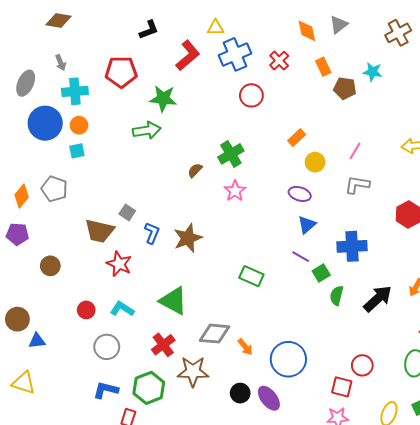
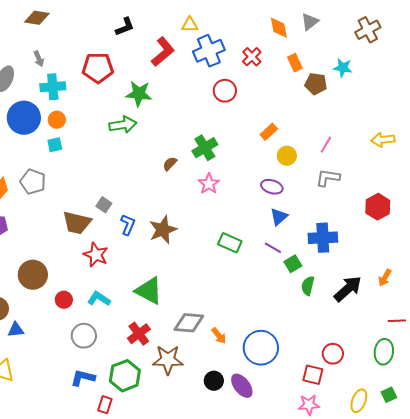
brown circle: (50, 266) -> (33, 275), moved, size x1.5
green rectangle: (251, 276) -> (230, 243), moved

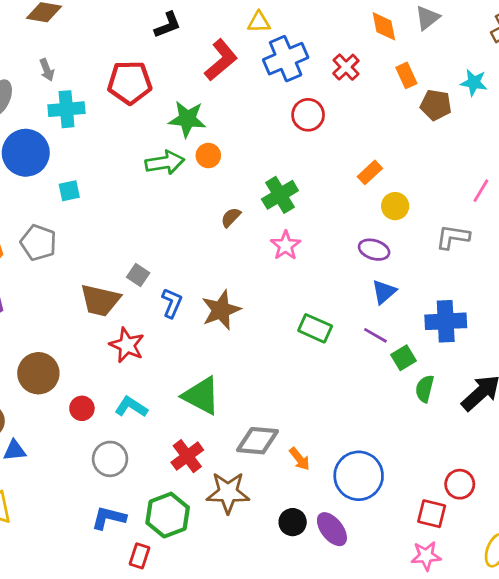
orange circle: (57, 120) -> (208, 156), moved
pink line: (326, 145) -> (481, 191), moved

